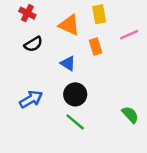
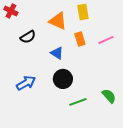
red cross: (27, 13) -> (11, 11), moved
pink line: (129, 35) -> (106, 40), moved
green line: (75, 122) -> (78, 102), moved, turned -60

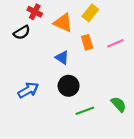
red cross: (11, 11) -> (35, 12), moved
yellow rectangle: (83, 12) -> (90, 13), turned 49
black semicircle: (28, 37) -> (22, 32), moved

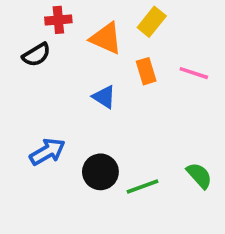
red cross: (35, 12) -> (58, 20), turned -32
pink line: (115, 43) -> (194, 73), turned 42
black circle: (69, 86) -> (100, 172), moved

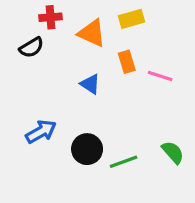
yellow rectangle: (152, 22) -> (132, 19), turned 35
pink line: (194, 73) -> (160, 76), moved

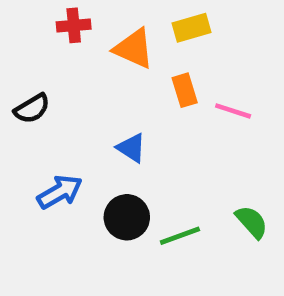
black semicircle: (31, 47) -> (32, 109), moved
blue triangle: (90, 84) -> (131, 148), moved

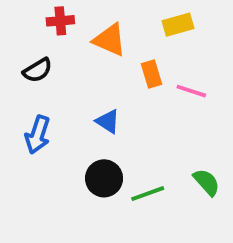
yellow rectangle: (192, 28) -> (178, 25), moved
black semicircle: (32, 109) -> (38, 70), moved
blue arrow: (60, 192) -> (38, 135), moved, turned 138

